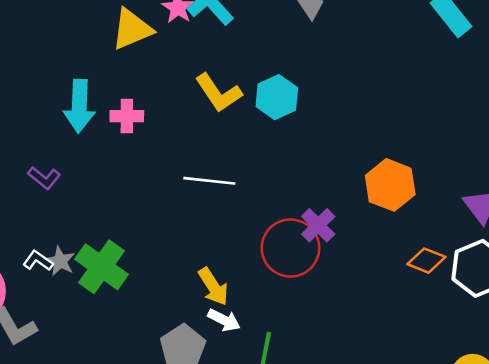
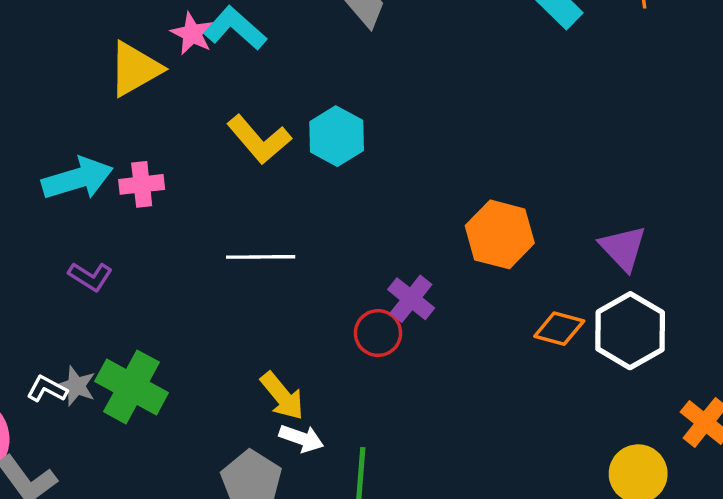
cyan arrow: (79, 106) -> (77, 179), turned -102
purple L-shape: (44, 178) -> (90, 276), moved
red circle: (290, 248) -> (378, 333), size x0.6

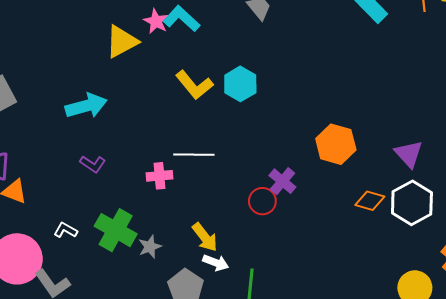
pink cross: (142, 184) -> (159, 176), moved
gray star: (76, 386) -> (150, 247), moved, turned 30

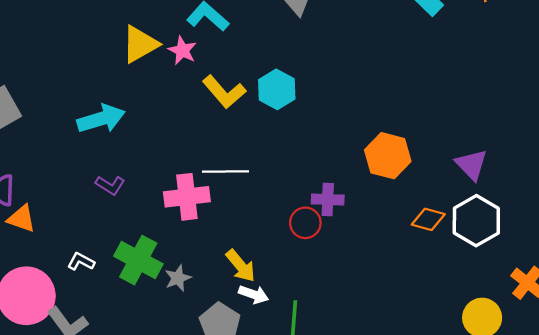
pink star: (156, 21) -> (182, 50), moved
pink cross: (159, 176) -> (187, 197), size x1.5
purple cross: (282, 181) -> (328, 200), turned -36

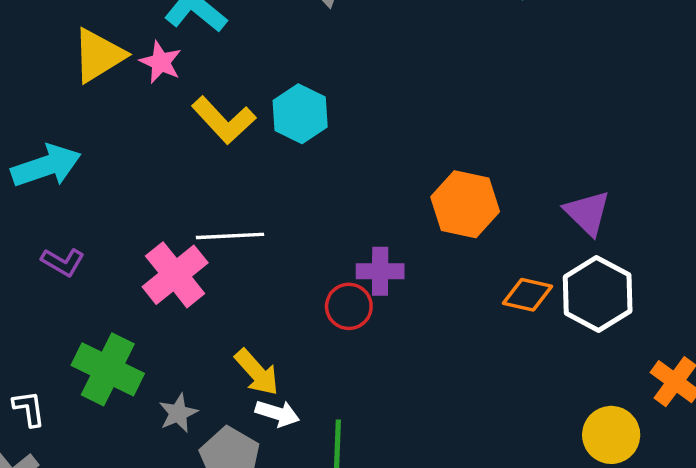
pink cross: (187, 197) -> (175, 275), turned -30
white L-shape: (81, 262) -> (29, 409), moved, turned 56
gray star: (178, 278) -> (178, 413), moved

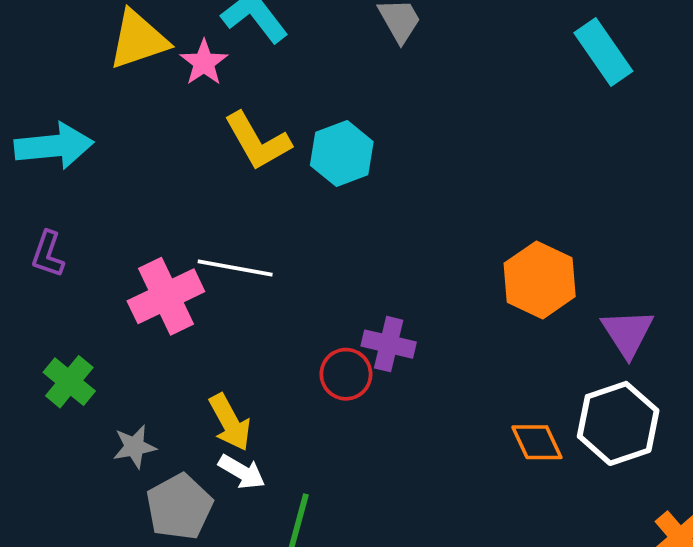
orange hexagon: (465, 204) -> (540, 280), moved
purple L-shape: (63, 262) -> (48, 254), turned 66
orange diamond: (528, 295) -> (537, 442), moved, turned 39
green cross: (108, 369) -> (69, 382), size x0.7

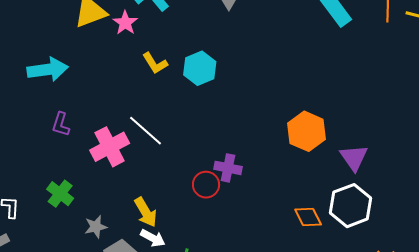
yellow L-shape: (257, 141) -> (155, 63), size x0.7
purple L-shape: (48, 254) -> (61, 124), moved
white line: (235, 268) -> (146, 131), turned 33

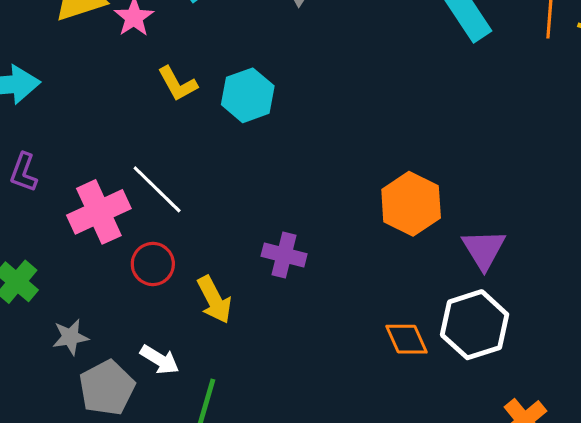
red circle: (206, 185) -> (153, 264), moved
yellow arrow: (146, 212) -> (214, 300), moved

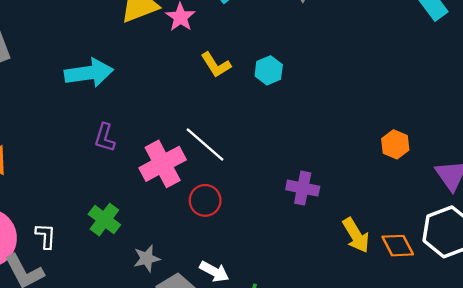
cyan hexagon: (248, 95) -> (269, 70), size x0.7
orange hexagon: (411, 204) -> (395, 144), size x0.6
yellow arrow: (214, 300) -> (356, 235), moved

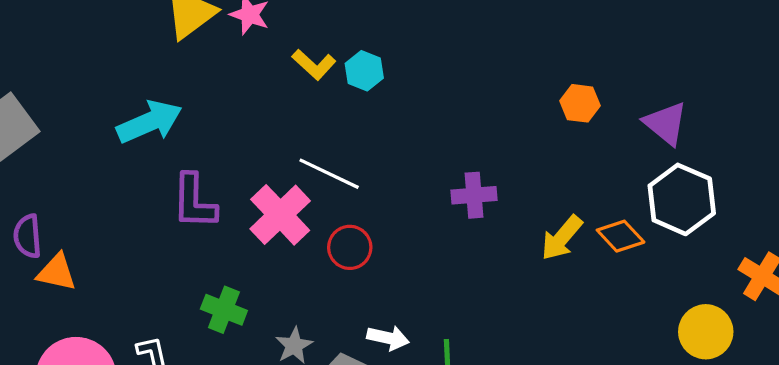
cyan hexagon: (269, 70) -> (364, 71), moved
purple L-shape: (105, 138) -> (194, 201), size x1.5
yellow arrow: (356, 235) -> (562, 238), turned 87

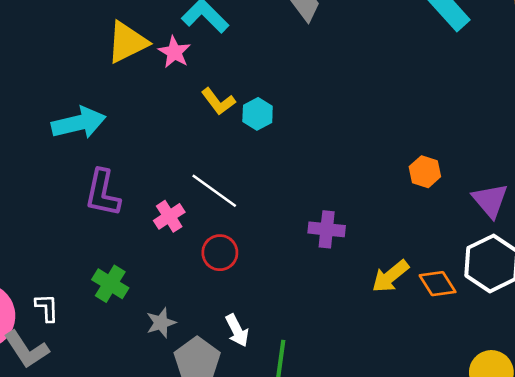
pink cross: (280, 215) -> (169, 216), size x0.6
white arrow: (388, 338) -> (237, 330), turned 40

